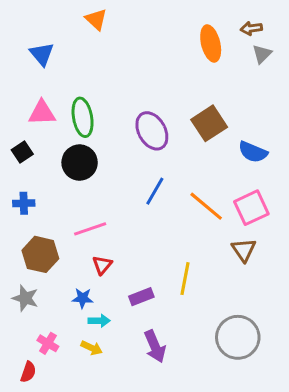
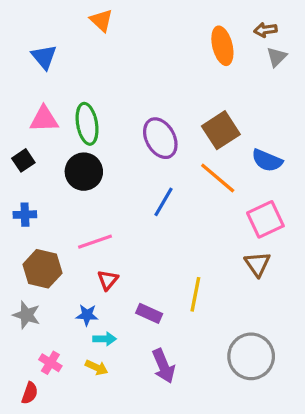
orange line: (206, 206) -> (218, 178), moved
purple rectangle: (141, 297) -> (149, 313), turned 45

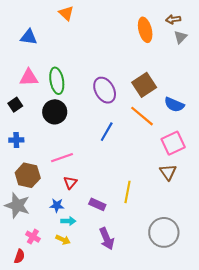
blue triangle: (44, 57) -> (29, 37), turned -42
gray star: (27, 315) -> (17, 205), size x1.4

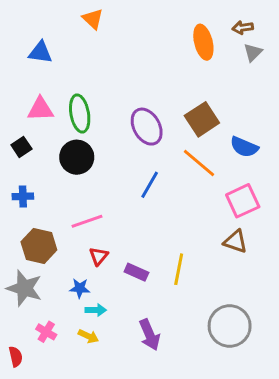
brown triangle: (168, 172) -> (235, 242), turned -36
purple rectangle: (97, 204) -> (136, 272), moved
red semicircle: (19, 256) -> (16, 357), moved, turned -32

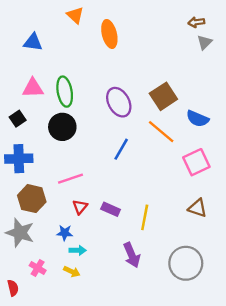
orange ellipse: (203, 42) -> (109, 34), moved
blue cross: (23, 196) -> (19, 159), size x1.6
brown triangle: (235, 242) -> (198, 208), moved
purple rectangle: (136, 272) -> (111, 209), moved
purple arrow: (150, 335) -> (132, 255), moved

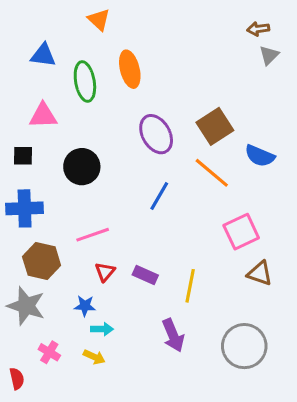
orange ellipse: (109, 34) -> (130, 69), moved
green ellipse: (65, 92) -> (85, 82), moved
black square: (18, 119) -> (23, 156), turned 35
pink square: (196, 162) -> (241, 232), moved

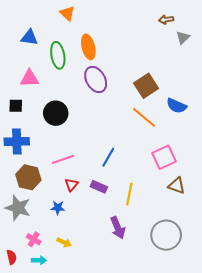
brown arrow: (258, 29) -> (166, 20), moved
purple ellipse: (156, 134) -> (96, 80), moved
blue line: (159, 196) -> (108, 157), moved
cyan arrow: (102, 329) -> (39, 260), moved

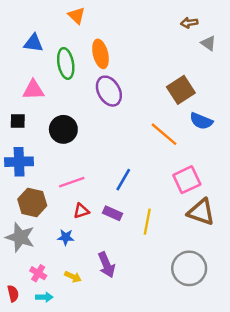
gray triangle: (183, 37) -> (208, 43), turned -40
brown square: (146, 86) -> (181, 90), moved
red triangle: (71, 185) -> (81, 211), turned 32
brown triangle: (177, 186) -> (201, 212), size x1.4
purple arrow: (118, 228) -> (106, 265), moved

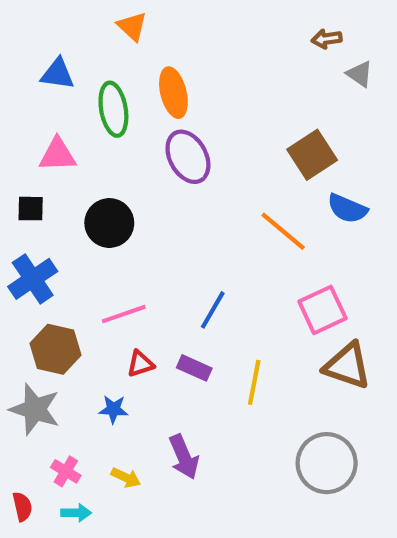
blue cross: (19, 162) -> (33, 279), turned -32

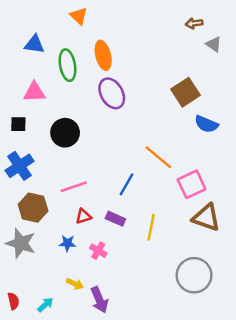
orange line: (283, 231) -> (158, 157), moved
purple arrow: (184, 457) -> (99, 300), moved
pink cross: (66, 471) -> (98, 251), moved
cyan arrow: (76, 513) -> (45, 305), turned -42

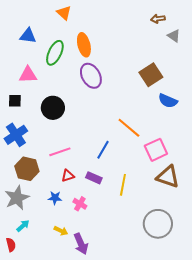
green ellipse: (68, 65) -> (55, 53), turned 35
gray star: (21, 243) -> (17, 198), turned 30
cyan arrow: (45, 305) -> (23, 226), moved

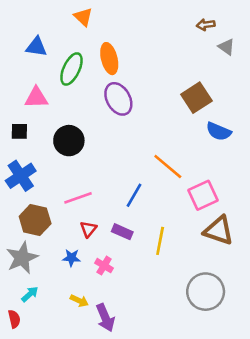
red triangle: (68, 176) -> (88, 229), turned -32

